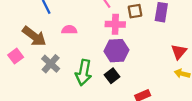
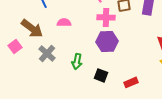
green arrow: (84, 72) -> (77, 61), size x0.7
black square: (112, 76) -> (101, 75), moved, turned -32

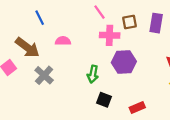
purple hexagon: (107, 41) -> (124, 62), moved
green arrow: (77, 61) -> (93, 74), moved

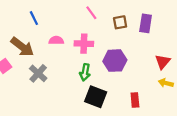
pink cross: (110, 35) -> (84, 44), moved
black square: (104, 100) -> (96, 97), size x1.5
red rectangle: (137, 107) -> (135, 100), moved, turned -72

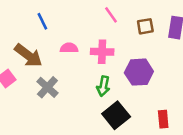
black square: (96, 97) -> (116, 115), turned 30

